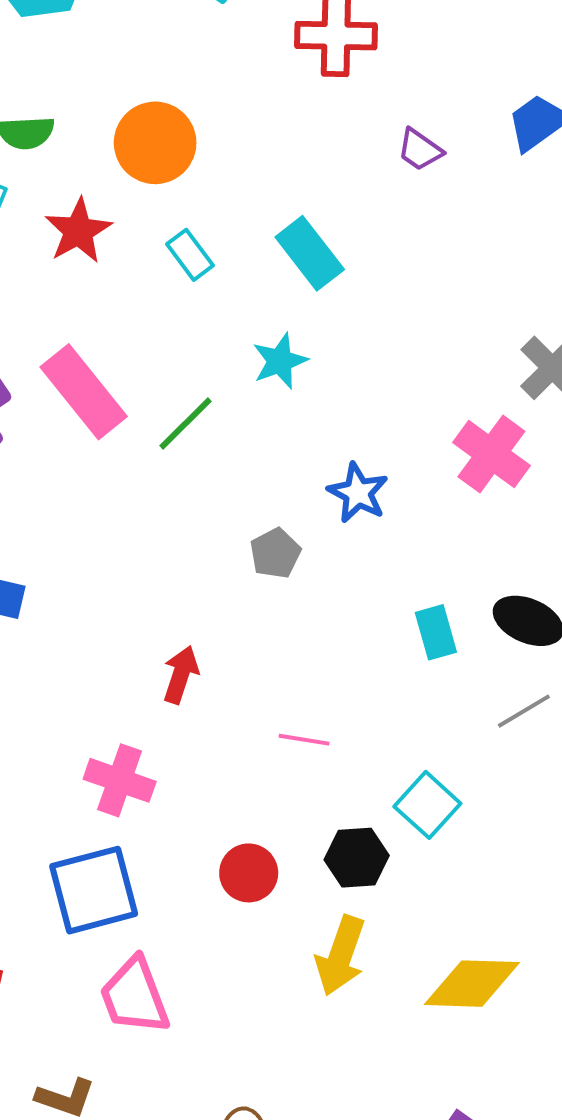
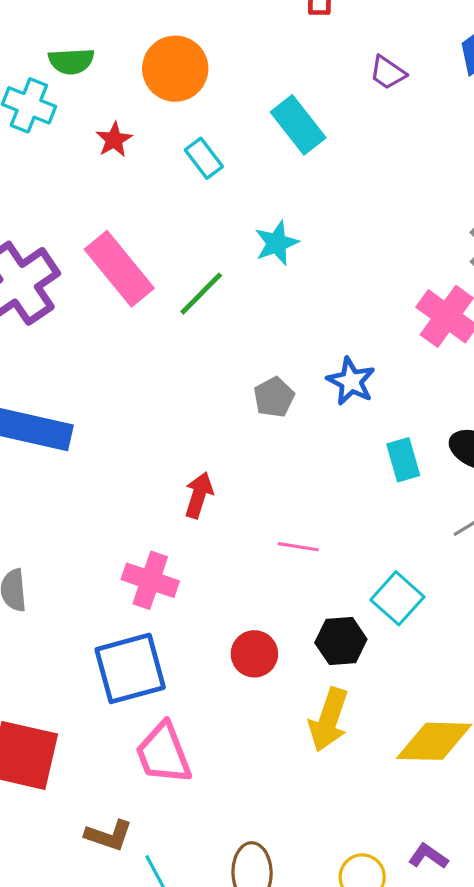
red star: (78, 231) -> (114, 140), size x0.7
cyan rectangle: (310, 253) -> (298, 125), moved
blue star: (358, 493) -> (351, 381), moved

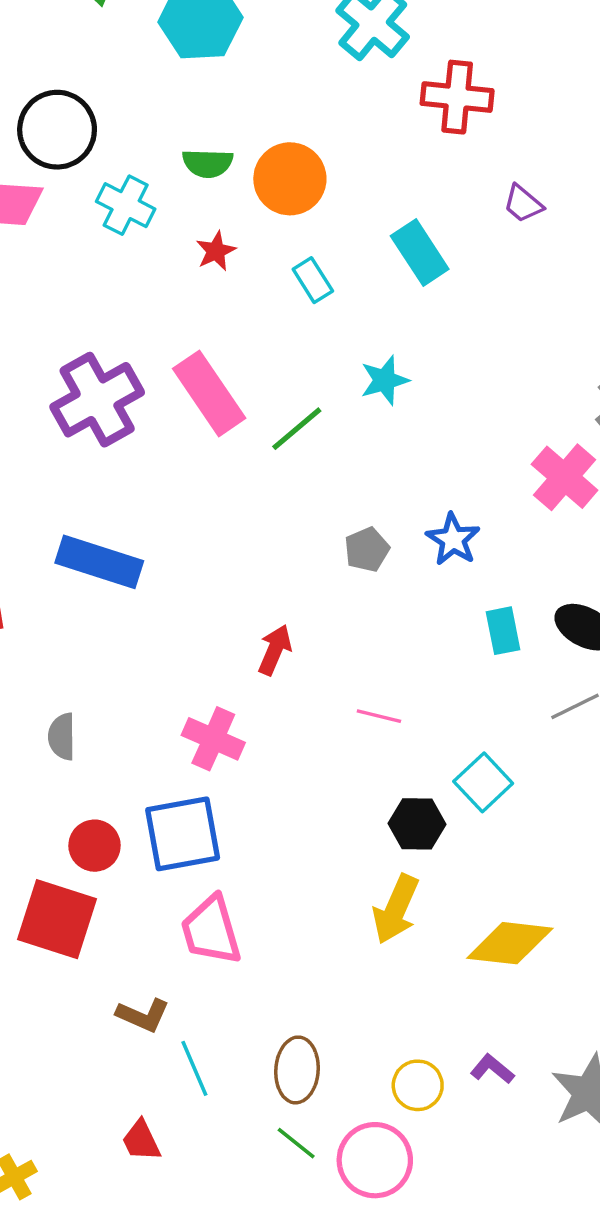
green semicircle: (71, 61) -> (208, 163), moved
red circle: (254, 654) -> (95, 846), moved

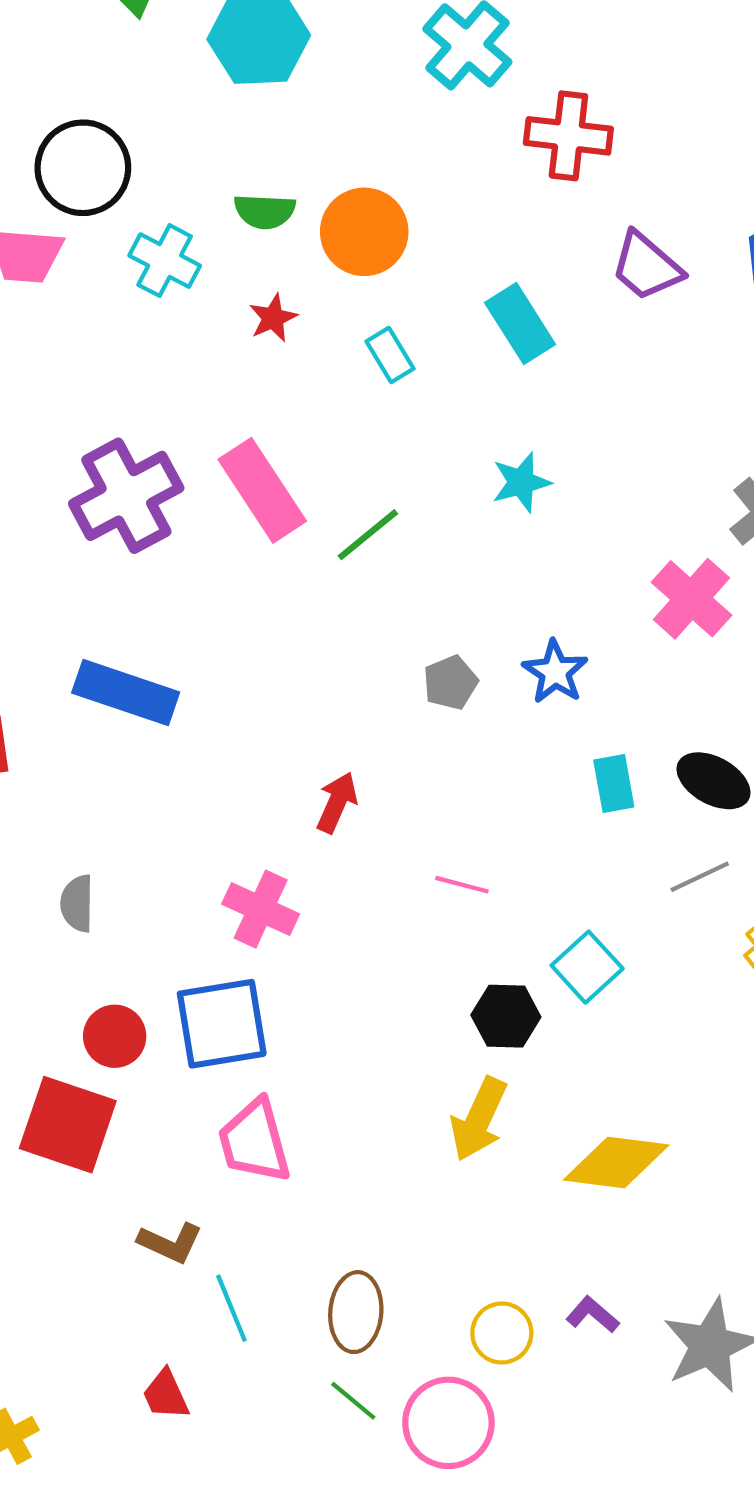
purple trapezoid: (523, 204) -> (646, 266), size x1.5
cyan star: (385, 380) -> (521, 482), moved

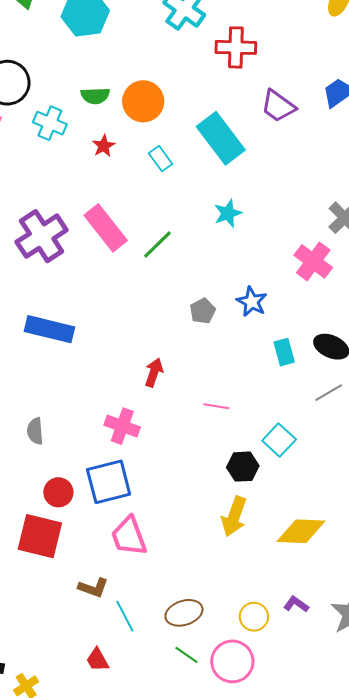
cyan rectangle: (520, 324) -> (221, 138), size x1.4
brown ellipse: (356, 1312) -> (184, 613), turned 72

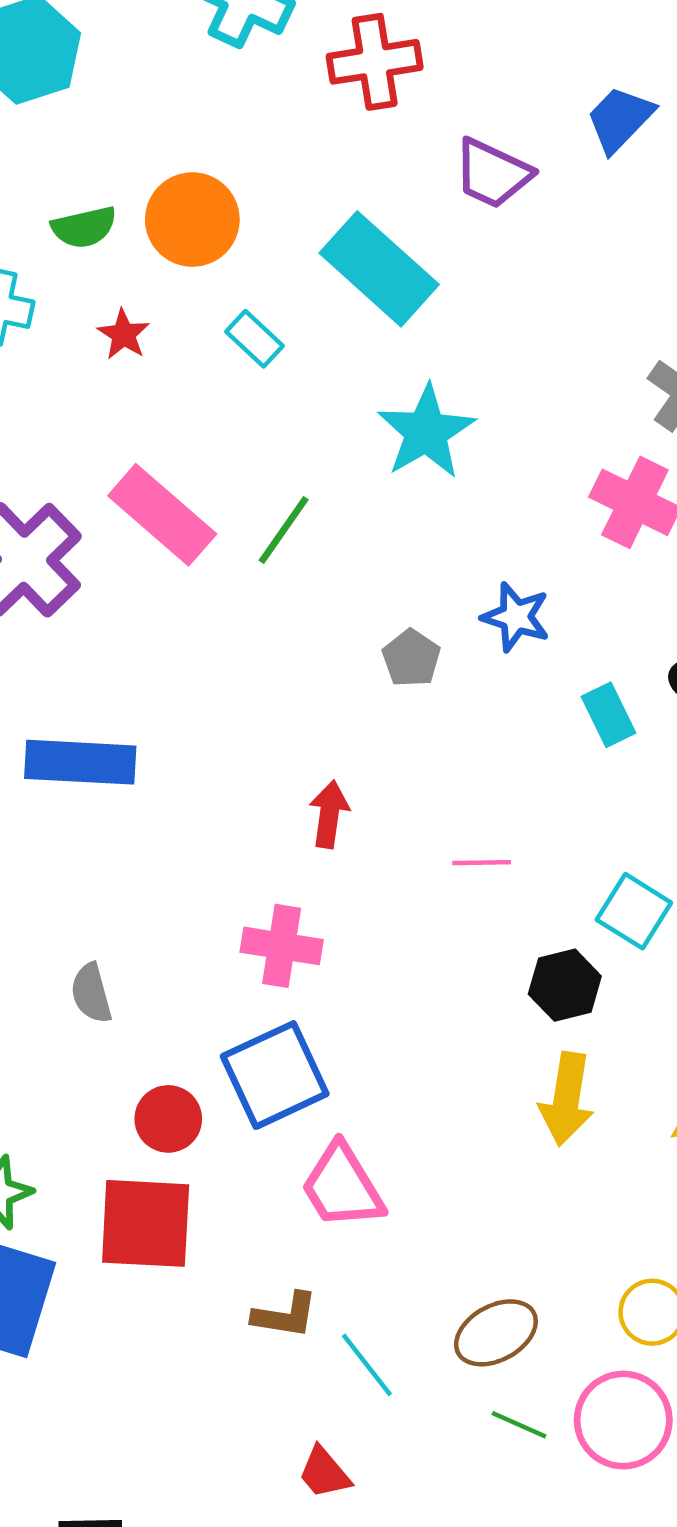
cyan star: (228, 213) -> (426, 432), size x1.5

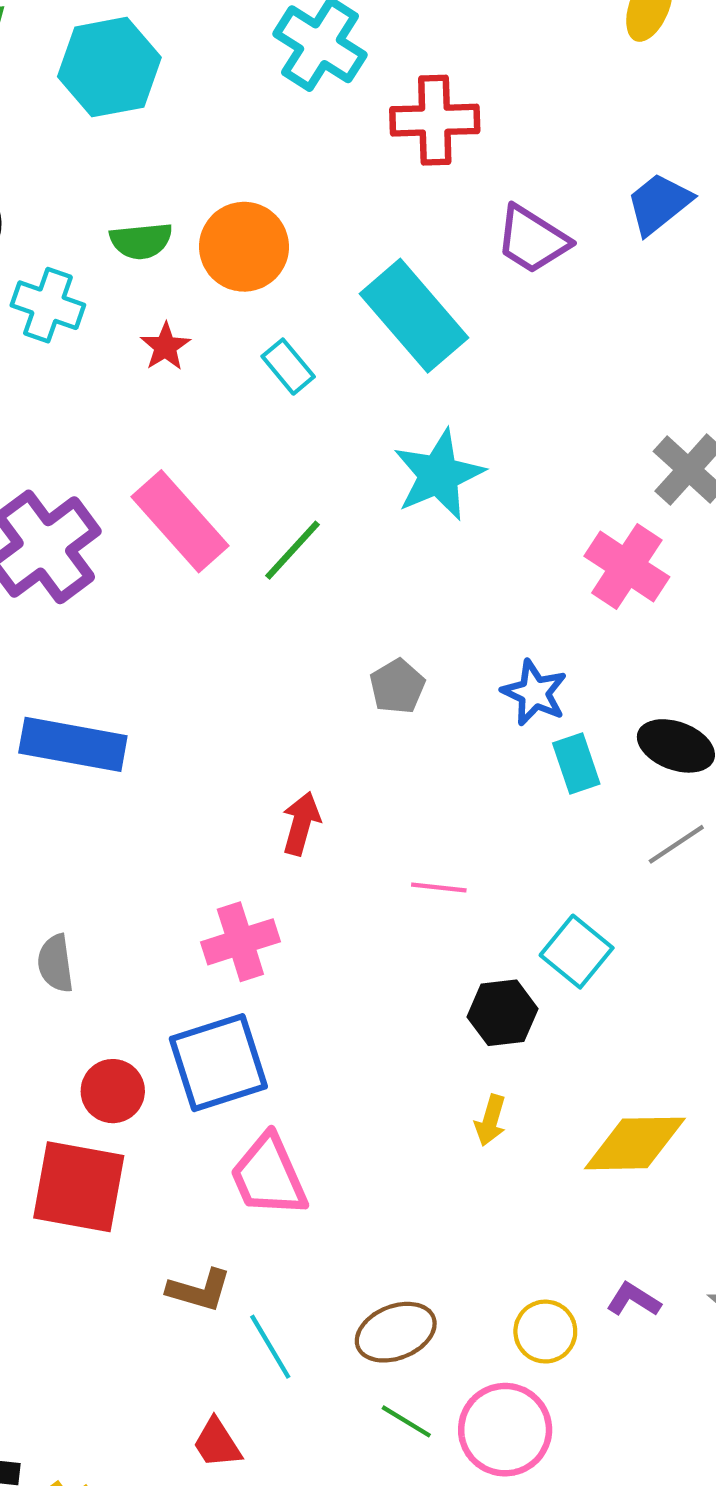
blue star: (516, 617) -> (534, 693), moved
pink cross: (282, 946) -> (240, 942), turned -34
yellow arrow: (567, 1099) -> (490, 1120), size x0.6

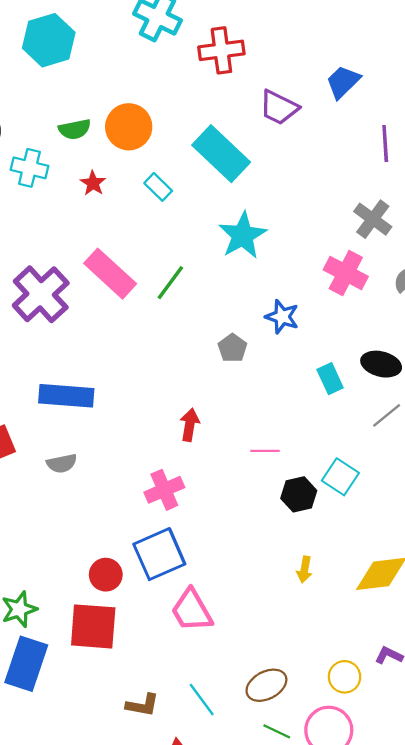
blue star: (534, 693) -> (282, 317), moved
gray semicircle: (55, 963) -> (62, 463), moved, turned -88
black hexagon: (503, 1013) -> (299, 494), moved
brown L-shape: (199, 1290) -> (142, 705), moved

